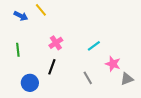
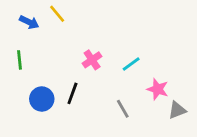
pink cross: (56, 43) -> (92, 60), moved
green line: (18, 50) -> (19, 60), moved
blue circle: (30, 83) -> (42, 99), moved

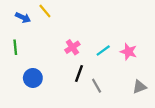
pink star: (158, 89) -> (128, 52), moved
black line: (72, 93) -> (79, 74), moved

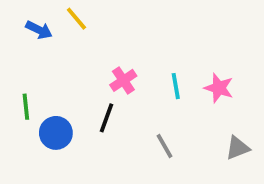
green line: (15, 47) -> (26, 107), moved
cyan line: (103, 51) -> (176, 86), turned -64
black line: (79, 74) -> (106, 118), moved

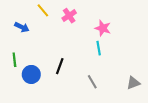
blue arrow: (39, 30) -> (22, 27), moved
pink cross: (123, 80) -> (69, 16), moved
pink star: (219, 88) -> (103, 28), moved

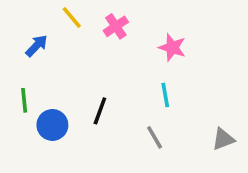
blue arrow: (22, 27) -> (37, 46), turned -72
cyan line: (99, 48) -> (165, 95), moved

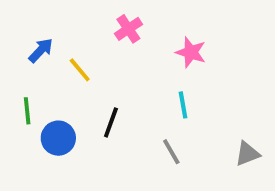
yellow line: (72, 18) -> (80, 70), moved

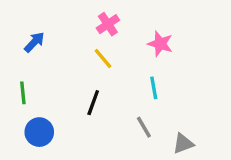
yellow line: (80, 70) -> (103, 58), moved
blue circle: (58, 138) -> (39, 132), moved
gray triangle: (247, 154) -> (183, 144), moved

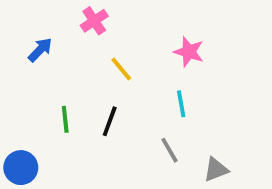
pink cross: (108, 24) -> (94, 21), moved
green line: (23, 93) -> (65, 119), moved
blue circle: (39, 132) -> (21, 168), moved

